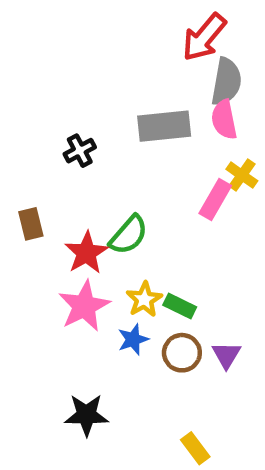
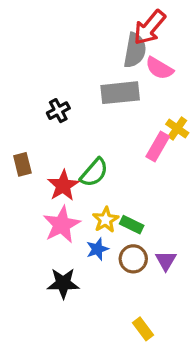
gray semicircle: (226, 82) -> (135, 50), moved
pink semicircle: (224, 119) -> (159, 68), moved, turned -48
black star: (86, 415) -> (63, 283), moved

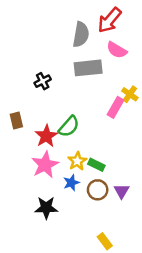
gray semicircle: (135, 50) -> (81, 35), moved

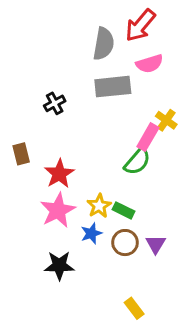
pink semicircle: (117, 50) -> (149, 64), turned -48
green semicircle: (69, 126) -> (137, 162), moved

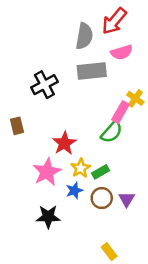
black cross: (55, 103) -> (44, 85), size x1.5
red star: (59, 174) -> (64, 143), moved
green rectangle: (123, 210) -> (100, 172), turned -56

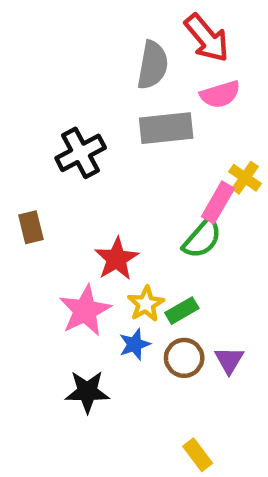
red arrow: (114, 21) -> (207, 38), turned -80

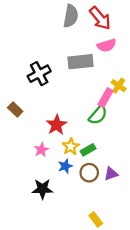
gray semicircle: (153, 65) -> (71, 16), moved
brown rectangle: (31, 227) -> (15, 110), turned -32
pink star: (85, 311) -> (41, 150), size x0.6
purple triangle: (229, 360) -> (111, 174), turned 40

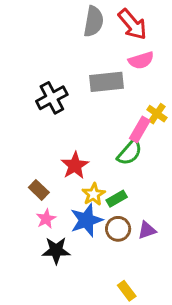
brown rectangle: (15, 110) -> (39, 190), moved
pink star: (41, 150) -> (46, 219), moved
blue star: (65, 166) -> (86, 220), size x1.6

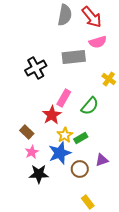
pink rectangle: (140, 129) -> (64, 98), moved
brown circle: (118, 229) -> (80, 169), moved

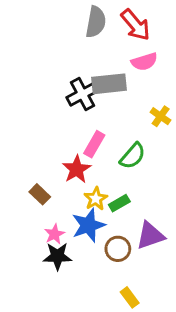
black cross: (36, 68) -> (82, 94), moved
pink star: (32, 152) -> (54, 234), moved
purple triangle: (102, 160) -> (150, 236), size x1.5

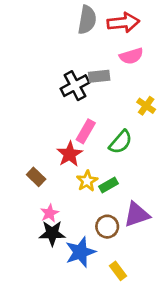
red arrow: (136, 25) -> (123, 23), turned -56
gray rectangle: (109, 84) -> (99, 76), size x0.7
blue star: (88, 225) -> (80, 252), moved

